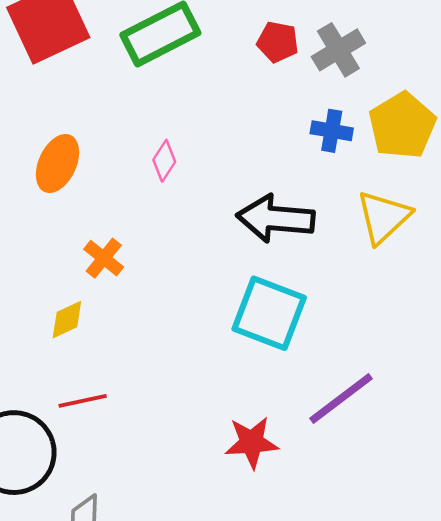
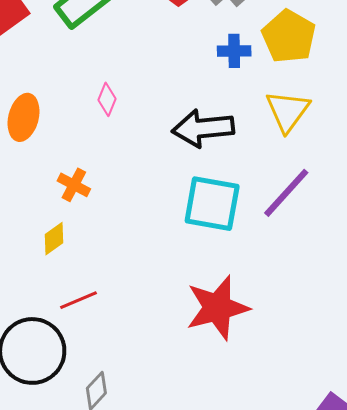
purple line: (341, 398) -> (286, 193), moved
red star: (252, 442) -> (217, 308), size x1.5

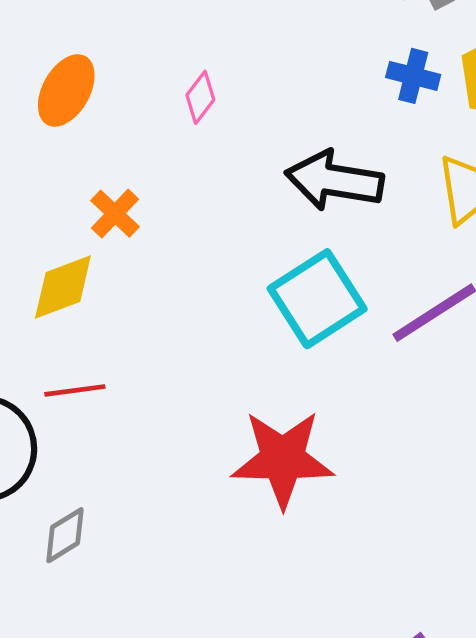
cyan square: (212, 204) -> (317, 299), turned 32
yellow diamond: (54, 239) -> (63, 287), size x1.4

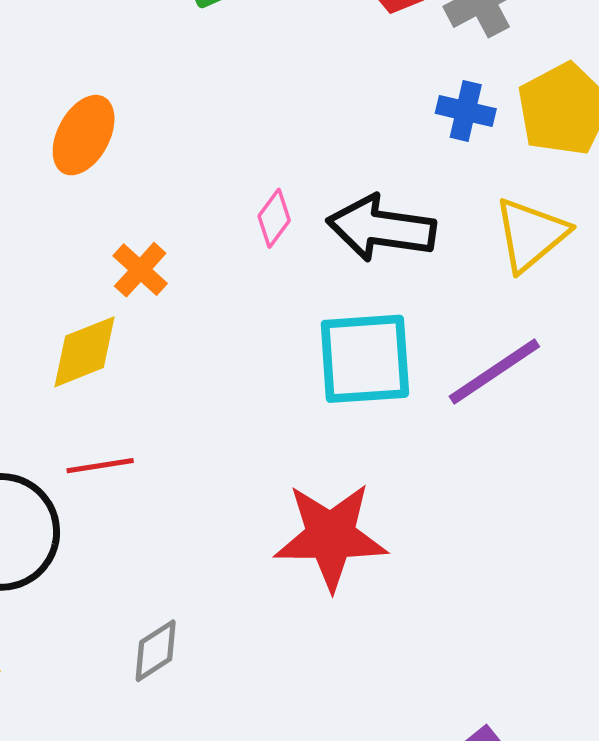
pink diamond: (200, 97) -> (274, 218), moved
cyan square: (317, 299) -> (365, 359), turned 30
gray diamond: (65, 535) -> (156, 651), moved

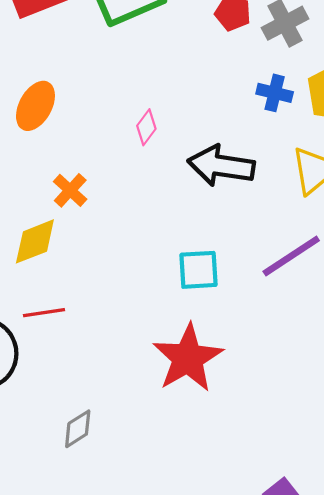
pink diamond: (274, 218) -> (146, 127), moved
cyan square: (365, 359) -> (198, 270), moved, size x0.7
red star: (331, 536) -> (188, 358), turned -30

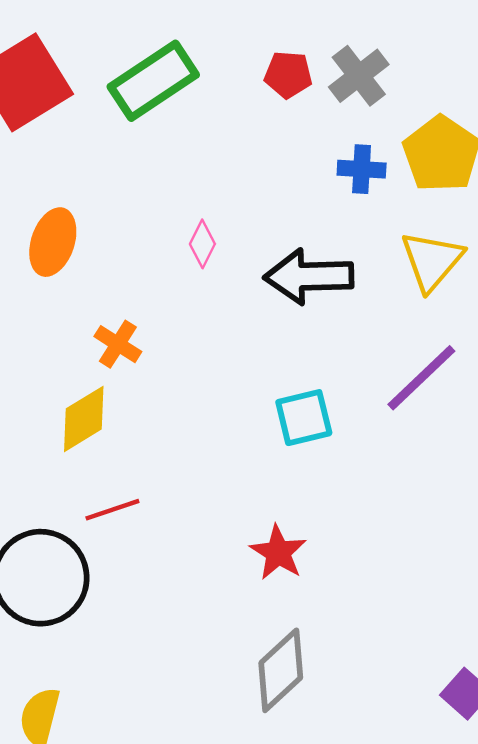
red star: (188, 358) -> (278, 552), moved, size x0.6
gray diamond: (78, 429) -> (281, 670), moved, size x1.5

